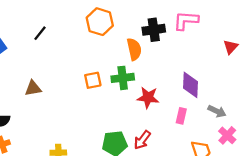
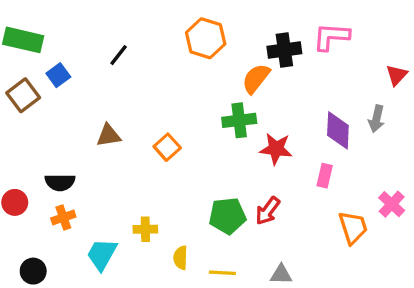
orange semicircle: (134, 49) -> (256, 78), turned -130
orange square: (93, 80) -> (167, 147), moved, turned -30
gray arrow: (217, 111) -> (376, 119), moved, turned 78

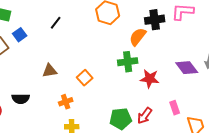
purple diamond: (338, 130) -> (187, 68), turned -40
pink rectangle: (325, 176) -> (175, 108), moved, turned -32
orange cross: (63, 217) -> (66, 102), moved

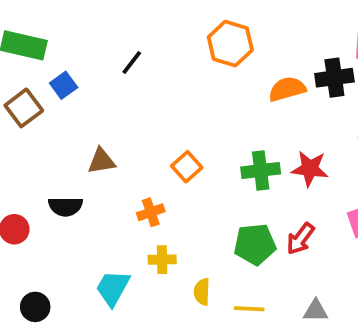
black cross: (155, 20) -> (334, 78), moved
orange semicircle: (138, 37) -> (287, 89), turned 36
green cross: (128, 62) -> (261, 170), moved
brown triangle: (50, 71) -> (101, 161), moved

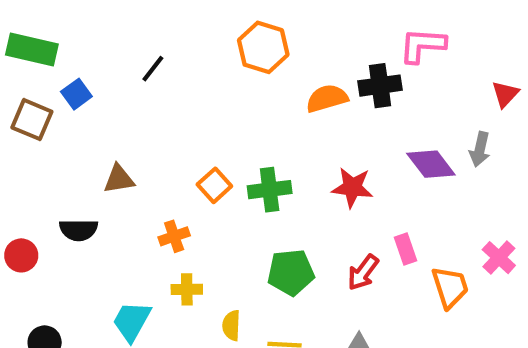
brown square: (24, 108) -> (32, 120), turned -30
green cross: (261, 170) -> (270, 190), moved
red arrow: (300, 239) -> (363, 272), moved

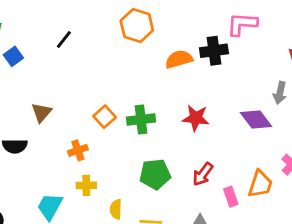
purple diamond: (431, 164) -> (256, 119), moved
brown triangle: (119, 179) -> (41, 112), turned -40
pink rectangle: (405, 249) -> (231, 197), moved
orange trapezoid: (450, 287) -> (260, 184), turned 36

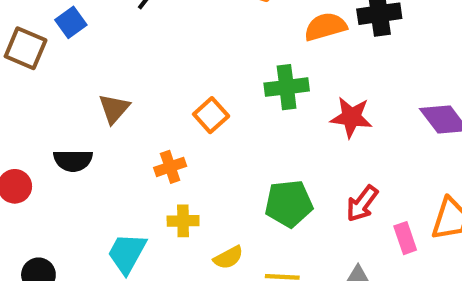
green cross: (141, 119) -> (287, 87), moved
yellow semicircle: (116, 209) -> (228, 258), turned -120

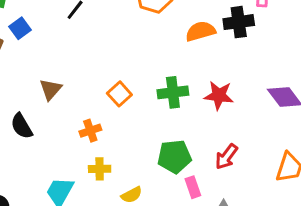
green cross: (287, 87) -> (173, 92), moved
black semicircle: (73, 160) -> (22, 126), turned 60
pink rectangle: (405, 238) -> (193, 187), moved

